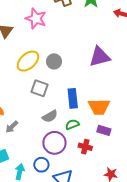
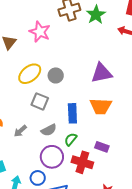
orange trapezoid: (99, 107) -> (101, 106), moved
green semicircle: (72, 124) -> (71, 139), turned -32
gray arrow: (12, 127) -> (20, 131), moved
red cross: (85, 147) -> (82, 162), size x1.5

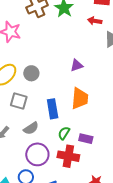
purple triangle: (102, 73) -> (77, 65), size x0.6
orange trapezoid: (101, 106) -> (80, 98), turned -80
green semicircle: (71, 139) -> (64, 133), moved

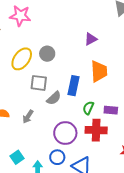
blue rectangle: (53, 109) -> (73, 86), turned 30
gray semicircle: (31, 128) -> (54, 98), moved

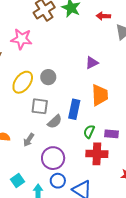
purple circle: (65, 133) -> (53, 158), moved

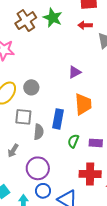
gray semicircle: (55, 122) -> (39, 132), turned -42
red cross: (97, 154) -> (90, 174), moved

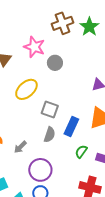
gray circle: (31, 87) -> (55, 63), moved
gray square: (23, 117) -> (50, 110), moved

